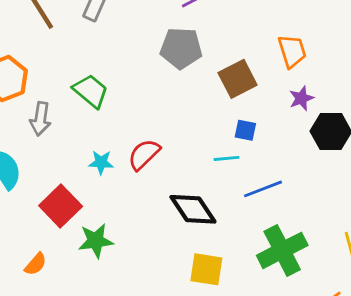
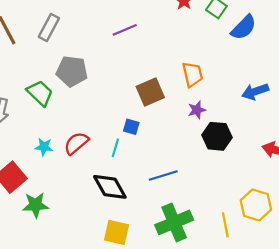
gray pentagon: (181, 48) -> (72, 71), moved
blue square: (245, 130) -> (131, 127), moved
cyan line: (226, 158) -> (115, 148), moved, turned -72

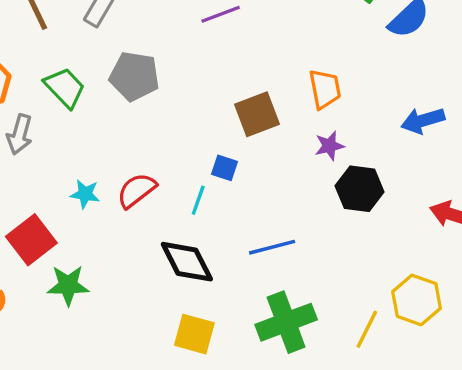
green trapezoid: (40, 93) -> (65, 88), moved
yellow line: (225, 225) -> (367, 329), turned 35

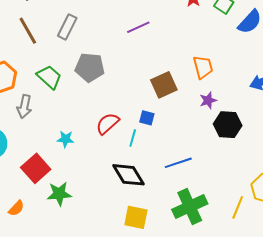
red semicircle: (137, 190) -> (107, 124), moved

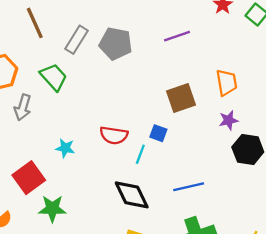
gray rectangle: (67, 27) -> (76, 40), moved
purple line: (138, 27) -> (177, 36), moved
gray pentagon: (90, 67) -> (116, 44), moved
red semicircle: (107, 124) -> (114, 135), turned -135

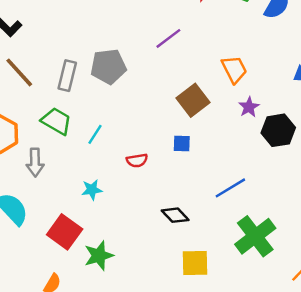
red semicircle: (114, 135) -> (137, 160), size x0.7
cyan line: (140, 154) -> (95, 134), moved, turned 30
black diamond: (132, 195) -> (175, 215), size x0.7

